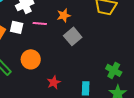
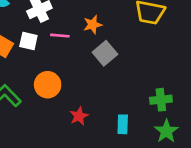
green cross: (114, 70) -> (161, 100), turned -35

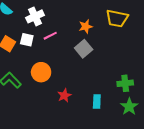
orange star: (93, 25) -> (86, 27), moved
pink line: (60, 36) -> (50, 36), turned -32

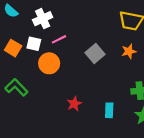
orange star: (86, 27) -> (129, 51), moved
orange circle: (41, 72) -> (49, 63), moved

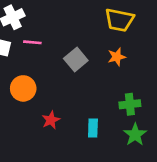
pink line: (59, 39) -> (32, 42), turned 32
orange circle: (49, 63) -> (23, 88), moved

